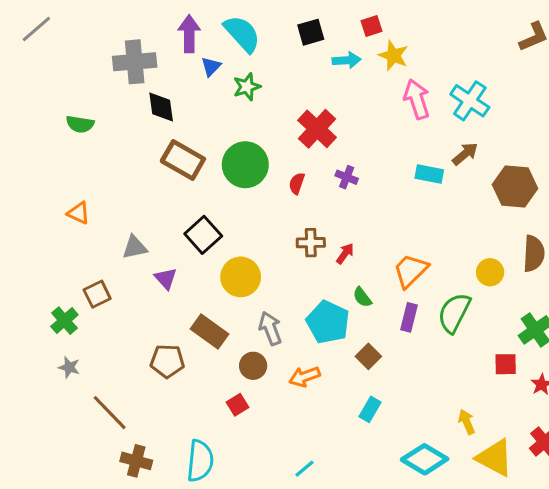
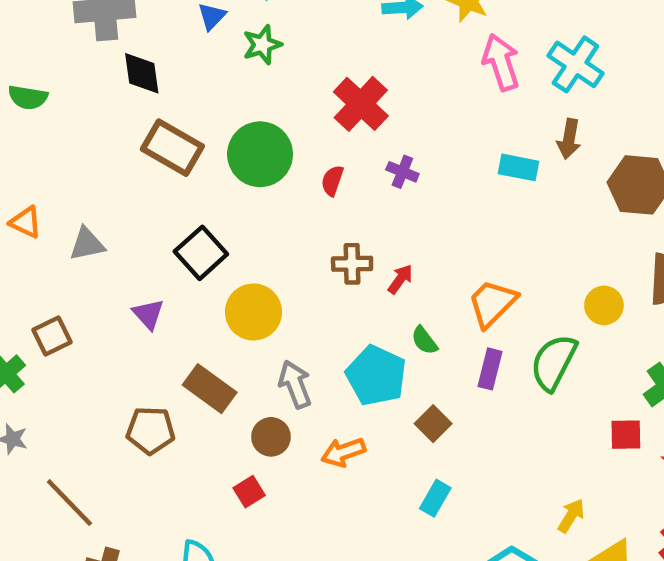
brown arrow: (465, 154) -> (569, 139), turned 140
gray triangle: (135, 247) -> (87, 244), moved
yellow arrow: (467, 422) -> (571, 516), turned 55

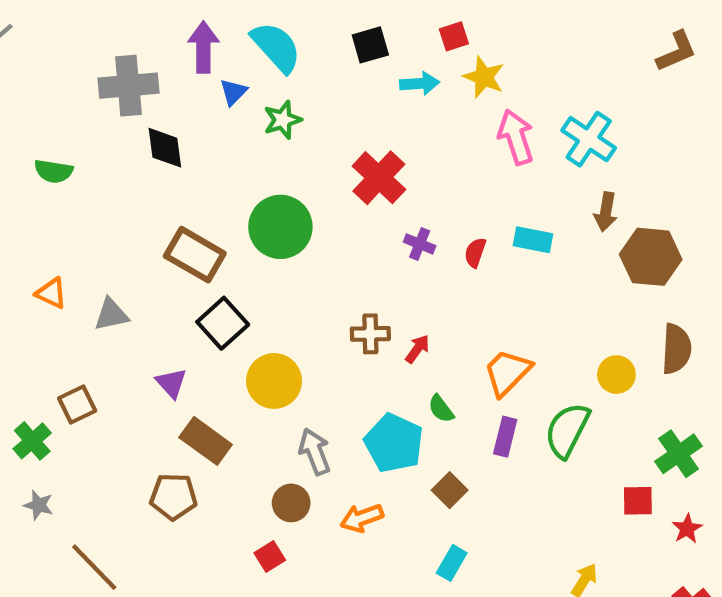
brown arrow: (569, 139) -> (606, 212), moved
brown rectangle: (172, 148) -> (195, 255), moved
red semicircle: (332, 181) -> (475, 253), moved
brown rectangle: (210, 389) -> (206, 441), moved

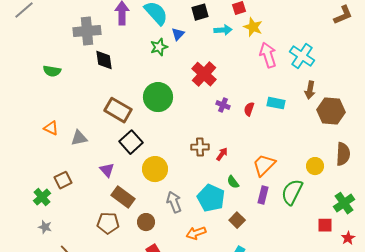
blue triangle: (233, 92) -> (178, 34), moved
brown circle: (291, 503) -> (146, 222), moved

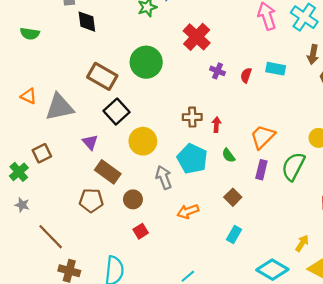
gray triangle: (79, 138) -> (59, 107), size x1.6
red arrow: (222, 154) -> (216, 125), turned -32
cyan pentagon: (211, 198) -> (192, 159), moved

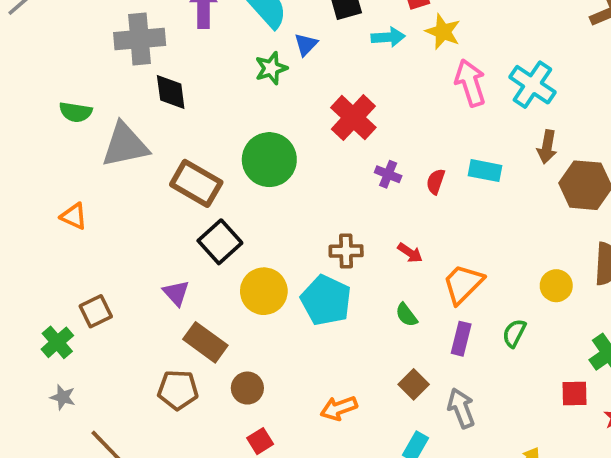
gray triangle: (59, 107) -> (125, 145), moved
red arrow: (216, 125) -> (410, 253), moved, turned 120
cyan pentagon: (192, 159) -> (326, 300), moved
green semicircle: (293, 166) -> (514, 333), size x0.6
gray arrow: (164, 177) -> (461, 408), moved

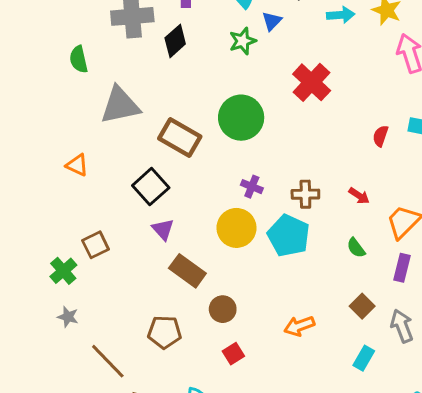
black diamond: (171, 92) -> (175, 41), moved, turned 56
green semicircle: (76, 112) -> (79, 59), moved, turned 68
purple cross: (388, 174) -> (252, 187), moved
black square: (220, 242) -> (151, 187), moved
brown pentagon: (178, 390) -> (164, 332), moved

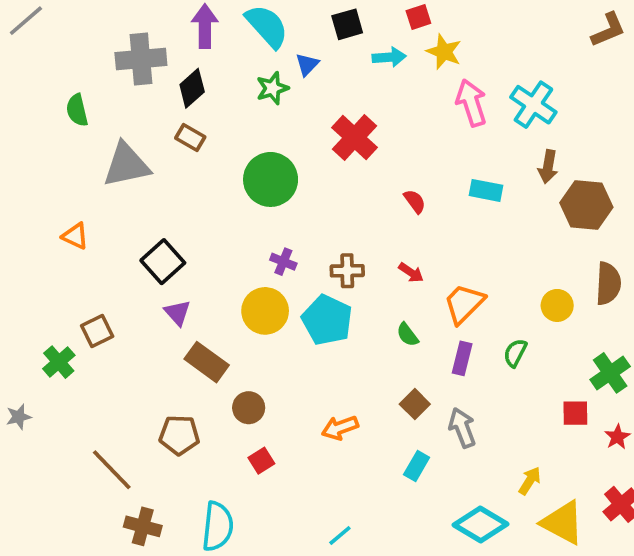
red semicircle: (381, 136) -> (415, 201), moved, turned 125
brown rectangle: (180, 138) -> (190, 137), moved, size x0.6
gray star: (68, 317) -> (19, 417), moved, turned -30

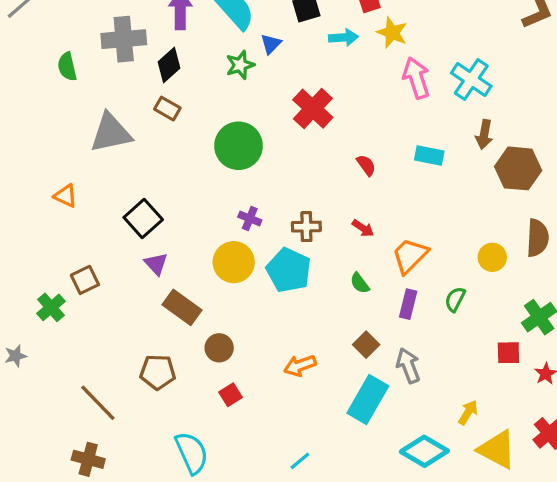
green semicircle: (77, 110) -> (67, 67), moved
cyan rectangle: (417, 466) -> (368, 400), size x1.8
brown cross: (143, 526) -> (88, 459), moved
cyan semicircle: (218, 526) -> (192, 453), turned -30

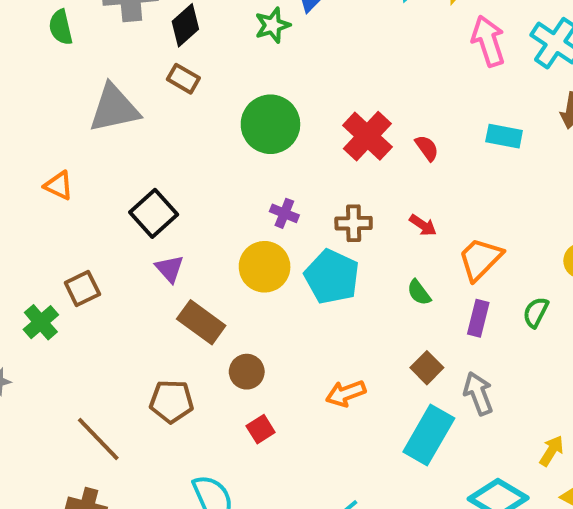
red cross: (313, 109) -> (367, 136), moved

